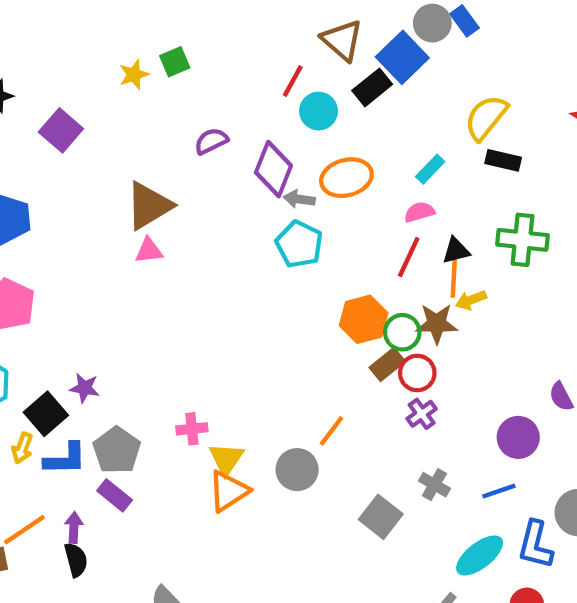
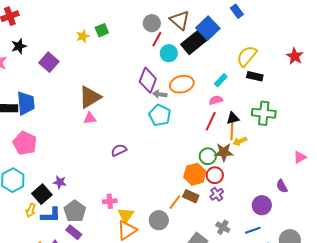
gray circle: (432, 23) -> (152, 23), moved
black rectangle: (372, 87) -> (194, 42), size x1.4
purple semicircle: (211, 141) -> (119, 150), moved
orange hexagon: (364, 319) -> (195, 174), moved
brown rectangle: (387, 364) -> (191, 196), moved, turned 63

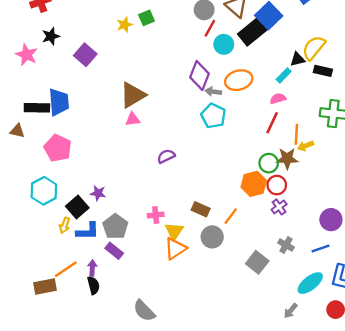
black triangle: (233, 118) -> (298, 59), moved
brown rectangle: (191, 196) -> (201, 209), moved

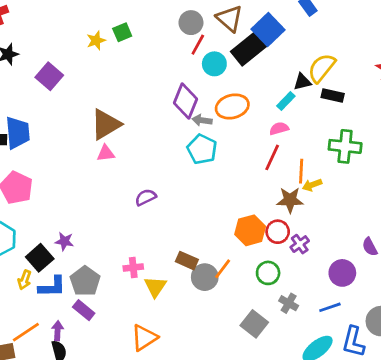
green circle: (269, 163) -> (268, 273), moved
purple cross: (279, 207) -> (300, 244), moved
gray circle: (212, 237) -> (205, 277), moved
orange triangle: (175, 248) -> (144, 338), moved

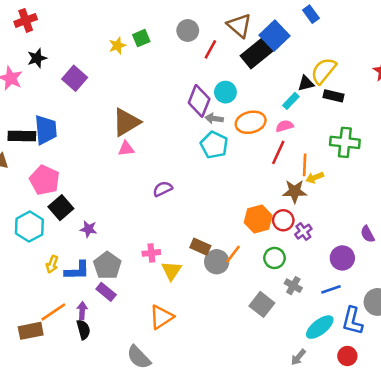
gray circle: (191, 23) -> (188, 31), moved
cyan circle: (214, 64) -> (225, 92), moved
orange ellipse: (232, 107) -> (251, 122), moved
black square: (40, 258) -> (61, 208), moved

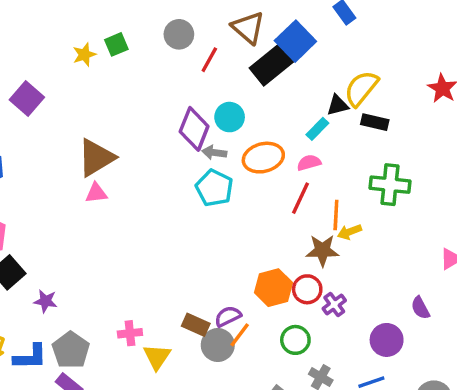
purple semicircle: (163, 189) -> (228, 316), moved

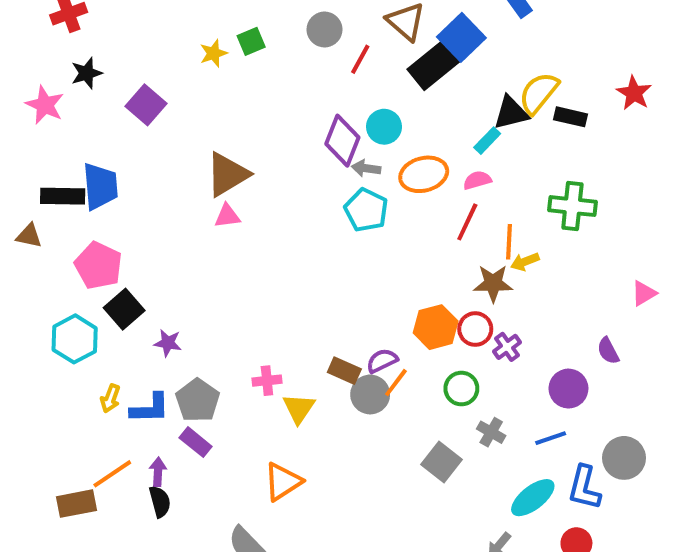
black triangle: (338, 105) -> (511, 113), size x1.4
black rectangle: (375, 122) -> (570, 117), moved

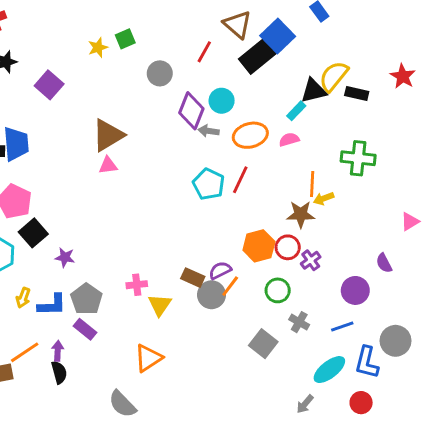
gray circle: (325, 30) -> (160, 73), moved
cyan pentagon: (366, 210) -> (209, 184), moved
red line: (467, 222) -> (240, 180), moved

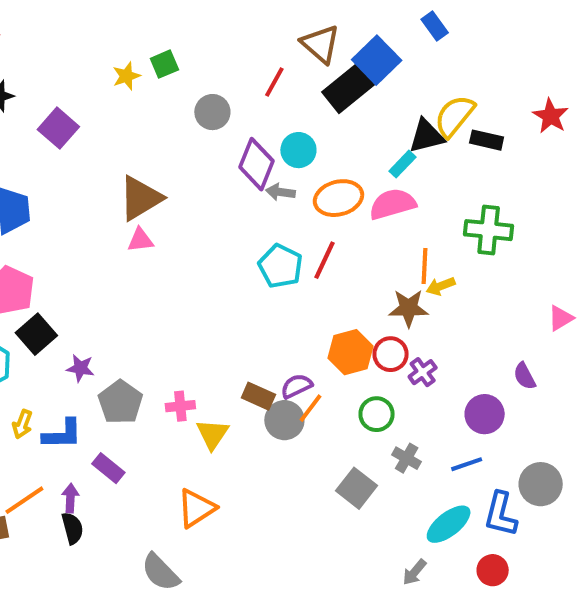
pink semicircle: (289, 140) -> (393, 204), size x1.6
gray pentagon: (86, 299) -> (120, 402), moved

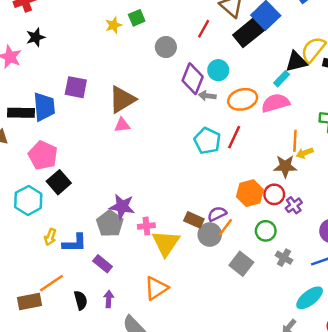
purple square: (58, 128) -> (76, 87), moved, turned -30
purple star: (80, 368) -> (122, 207), moved, size x1.5
yellow triangle: (212, 434) -> (166, 243), size x1.4
gray square: (357, 488) -> (241, 264), moved
purple arrow: (70, 498) -> (109, 299), moved

